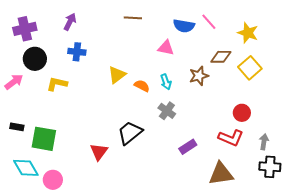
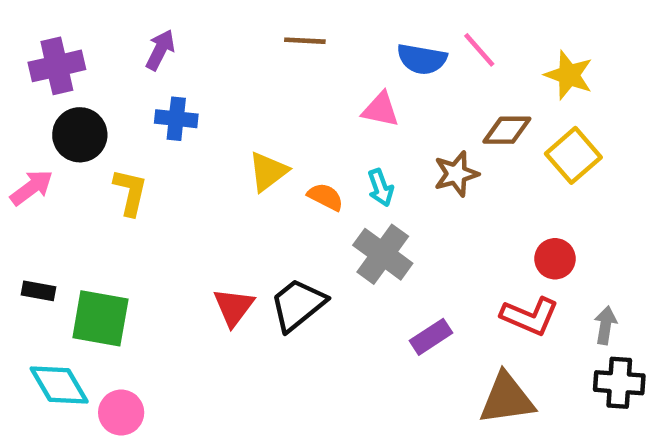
yellow L-shape: (57, 84) -> (130, 192), turned 90
gray cross: (167, 111) -> (383, 254), size x1.4
red triangle: (99, 152) -> (234, 307), moved

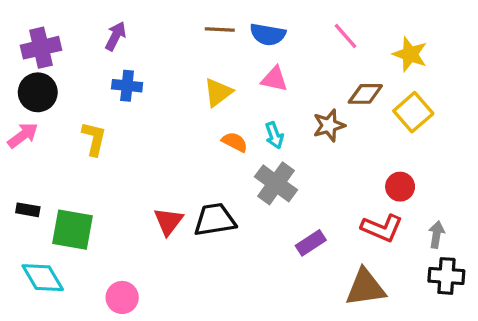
blue semicircle: (422, 59) -> (268, 34), moved
black circle: (80, 135) -> (38, 92), moved
yellow triangle: (268, 172) -> (218, 92), moved
black trapezoid: (298, 305) -> (215, 220), turned 30
pink circle: (121, 413) -> (122, 297), moved

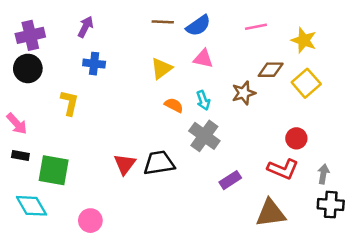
blue semicircle: (268, 34) -> (198, 26), turned -45
pink line: (345, 36) -> (256, 27), turned -60
pink arrow: (23, 135) -> (17, 124), moved, turned 85

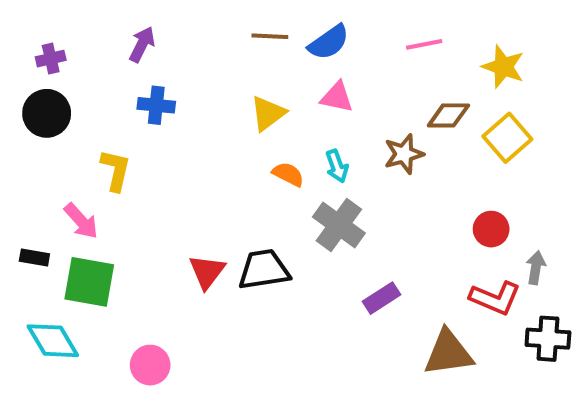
purple cross: (30, 35) -> (51, 59), size x0.6
pink arrow: (17, 124) -> (81, 221), moved
red L-shape: (283, 169) -> (495, 298), moved
gray arrow: (323, 174) -> (536, 268), moved

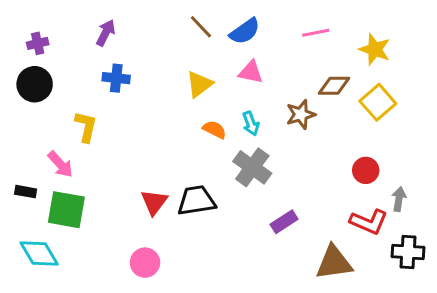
brown line: (270, 36) -> (201, 27), turned 44
pink circle: (150, 365) -> (145, 263), moved

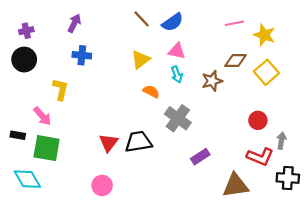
pink line: (316, 33) -> (234, 23), moved
cyan arrow: (251, 124) -> (177, 74), moved

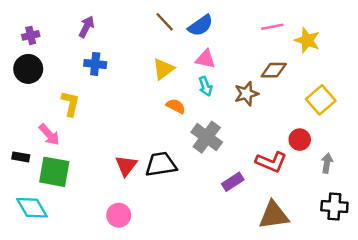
yellow square: (266, 72) -> (321, 100), moved
red L-shape: (260, 157) -> (271, 162), moved

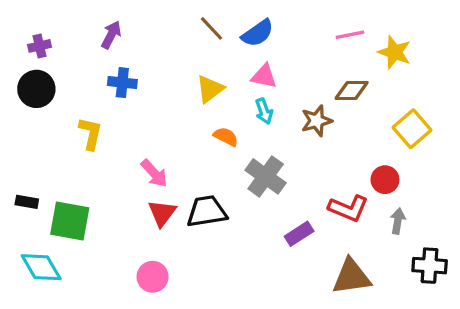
pink arrow: (49, 135) -> (154, 173), moved
gray arrow: (327, 163) -> (398, 221), moved

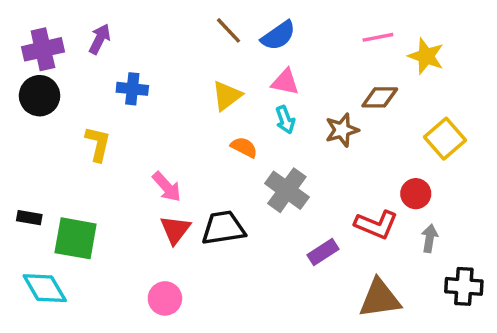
purple arrow: (111, 35) -> (100, 39), moved
purple cross: (40, 46) -> (43, 49), size x1.6

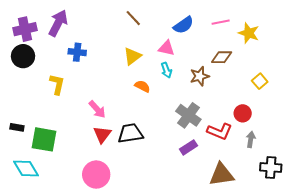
blue semicircle: (278, 36) -> (183, 25), moved
purple arrow: (100, 39) -> (58, 23), size x1.5
yellow square: (445, 139) -> (260, 81), size x0.7
gray cross: (287, 190) -> (188, 115), moved
pink circle: (165, 298) -> (96, 175), size x1.4

